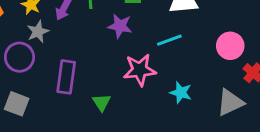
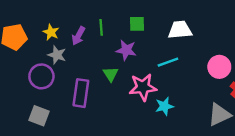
gray star: (38, 32) -> (57, 55), turned -30
cyan star: (181, 92) -> (164, 106), moved, turned -30
green triangle: (102, 102) -> (111, 74), moved

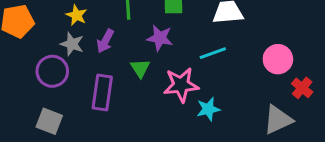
yellow star: (51, 32) -> (77, 15), moved
purple arrow: (78, 36) -> (105, 41), moved

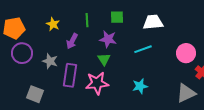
gray star: (72, 44) -> (50, 61), moved
green triangle: (140, 68) -> (104, 59), moved
purple circle: (52, 71) -> (22, 53), moved
pink star: (181, 85) -> (97, 83), moved

